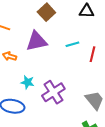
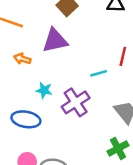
cyan line: (72, 44) -> (99, 73), moved

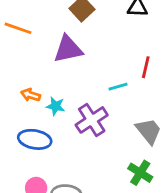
orange arrow: (22, 59) -> (31, 95), moved
green cross: (118, 148) -> (140, 173), turned -30

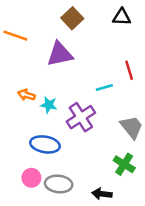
red line: (146, 67) -> (129, 70), turned -30
blue ellipse: (35, 139) -> (45, 144), moved

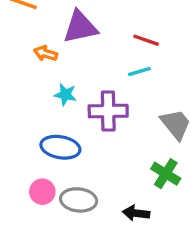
red line: (129, 70) -> (146, 40), moved, turned -54
orange arrow: (26, 95) -> (46, 53), moved
purple cross: (81, 117) -> (108, 111), turned 32

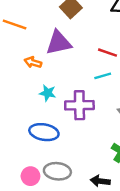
pink circle: (42, 192) -> (30, 176), moved

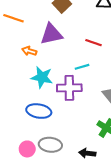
cyan line: (103, 76) -> (82, 67), moved
cyan star: (48, 93) -> (42, 77), size x1.5

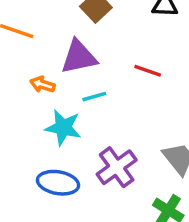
cyan line: (82, 67) -> (94, 97), moved
purple cross: (69, 88) -> (117, 167), moved, turned -35

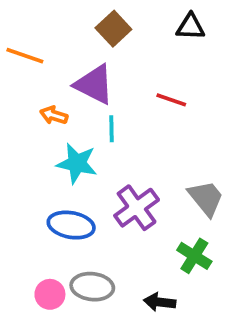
purple triangle: (79, 57) -> (94, 84), turned 39
cyan line: (94, 97) -> (112, 129), turned -75

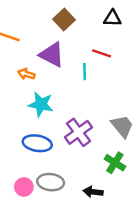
red line: (171, 100) -> (102, 53), moved
cyan line: (112, 129) -> (85, 72), moved

